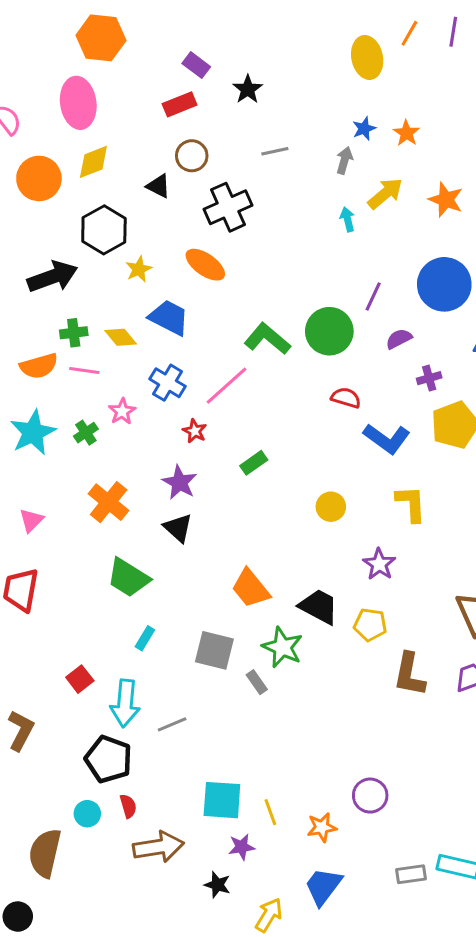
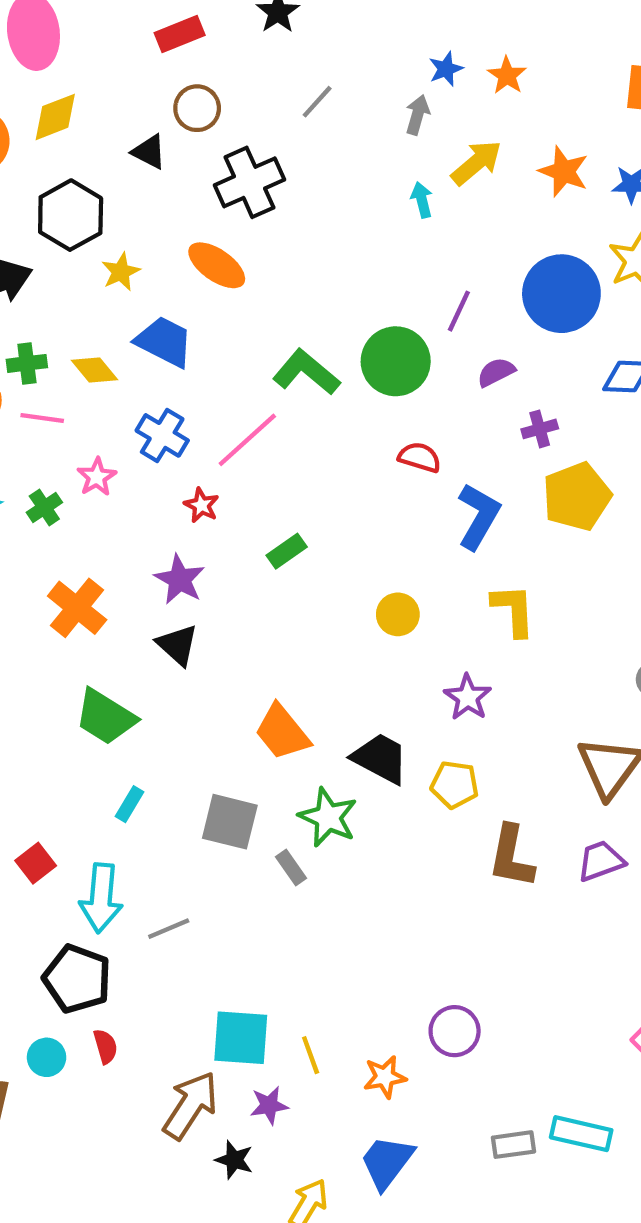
gray line: (275, 151) -> (317, 102), turned -36
blue L-shape: (387, 439) -> (479, 516), turned -96
brown arrow: (158, 847) -> (191, 1105), moved, turned -48

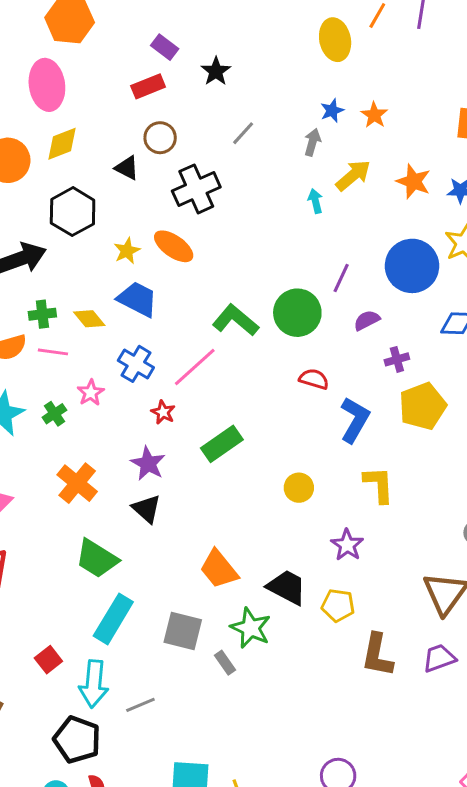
yellow star: (121, 272) -> (127, 251), moved
green rectangle: (287, 551) -> (222, 444), size x1.5
cyan rectangle: (129, 804) -> (113, 619), size x2.0

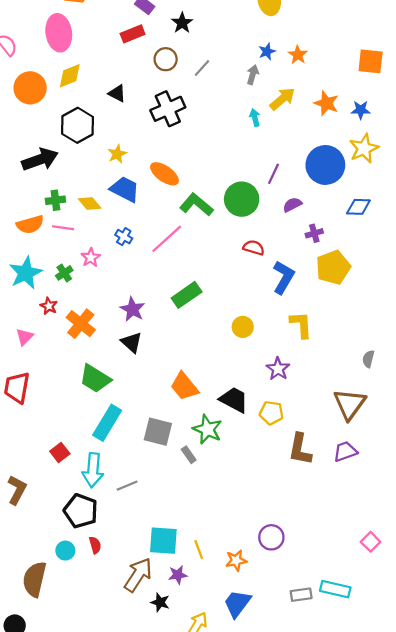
brown circle: (160, 138) -> (166, 59), moved
orange ellipse: (174, 246) -> (164, 174), moved
blue cross: (136, 364) -> (124, 237), size x0.7
red star: (163, 412) -> (49, 306), moved

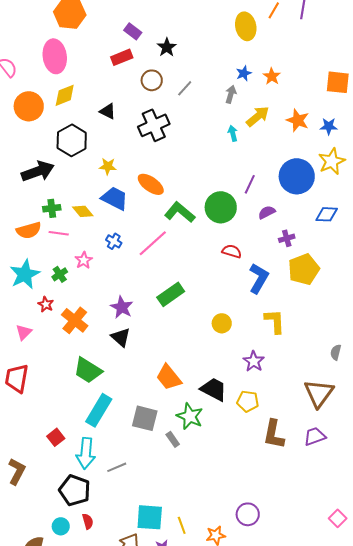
yellow star: (117, 154) -> (108, 166), turned 30

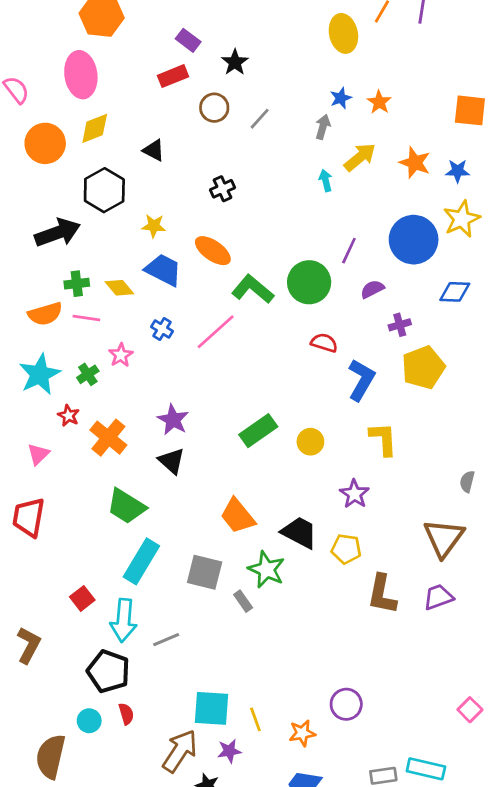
black cross: (154, 125) -> (222, 189), moved, size x0.6
green rectangle: (171, 294) -> (258, 431), moved

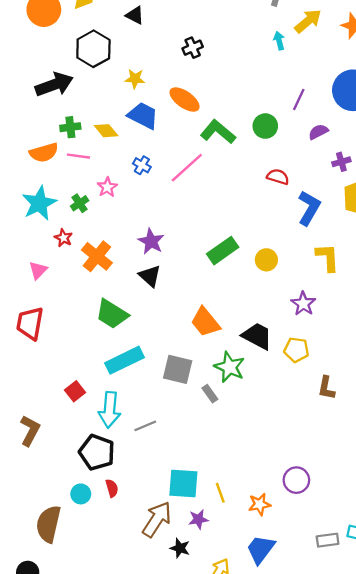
green circle: (309, 282) -> (265, 126), size x0.7
cyan rectangle: (141, 561) -> (125, 360), turned 33
brown L-shape: (382, 594) -> (326, 388), size x0.7

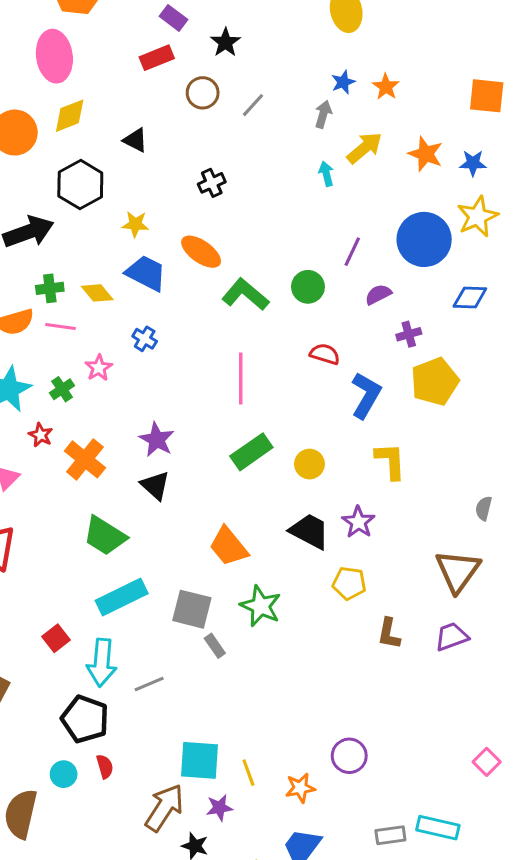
pink line: (187, 168) -> (241, 378), moved, turned -48
black trapezoid: (257, 336) -> (309, 531), moved
gray rectangle: (210, 394) -> (215, 646), moved

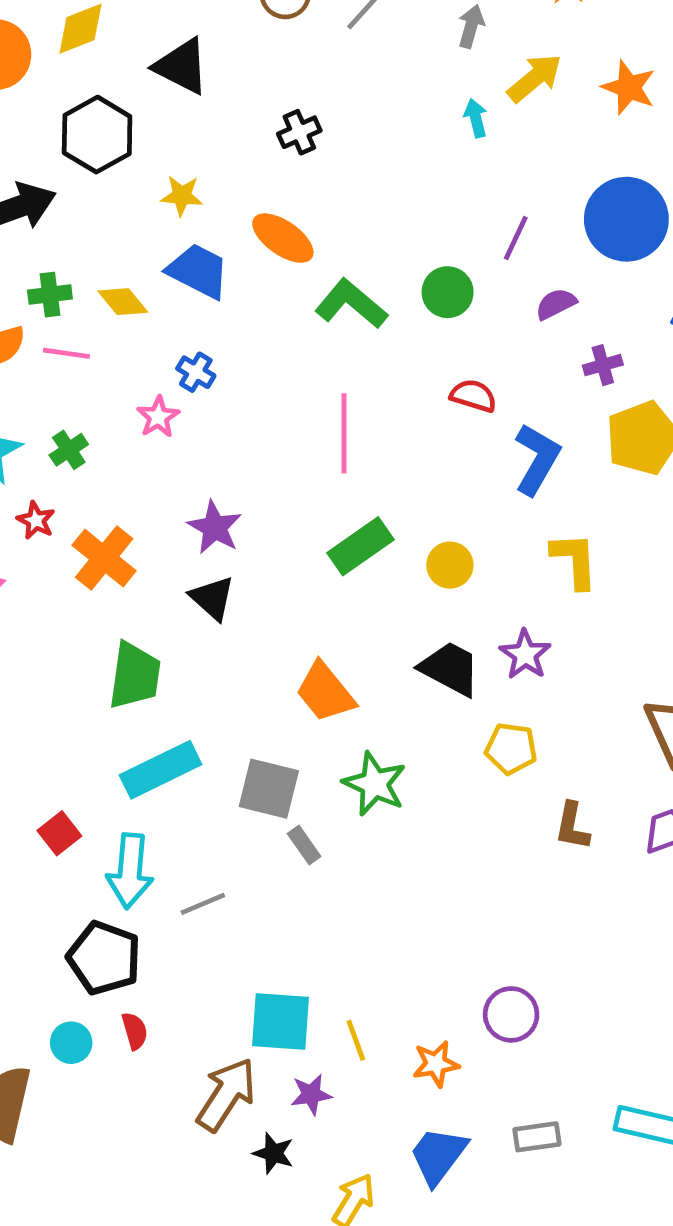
black triangle: (135, 140) -> (182, 66), size x1.5
pink star: (99, 368) -> (158, 417), moved
green trapezoid: (105, 536) -> (135, 676), turned -114
gray rectangle: (390, 835) -> (537, 1137), moved

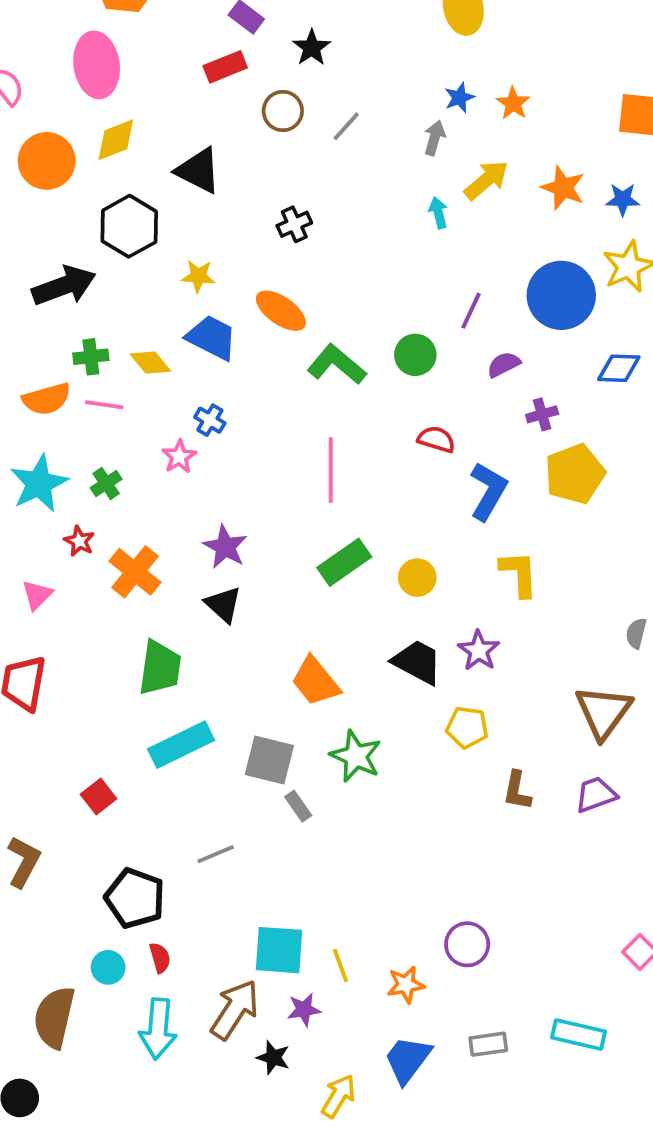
cyan arrow: (130, 871) -> (158, 1029), moved

